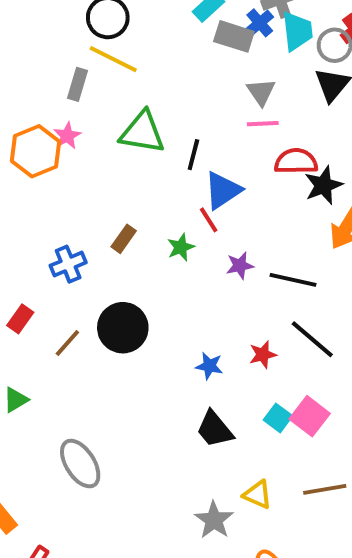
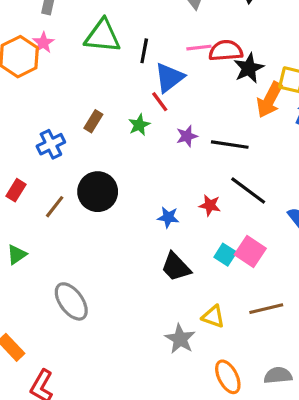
pink line: (263, 124) -> (199, 48), moved
red star: (263, 355) -> (210, 205), turned 30

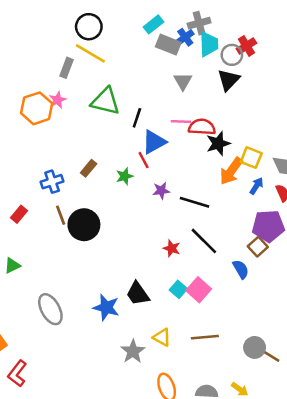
brown line: (55, 207) -> (61, 215), moved, turned -66
blue star: (168, 217) -> (106, 307), moved, size x1.5

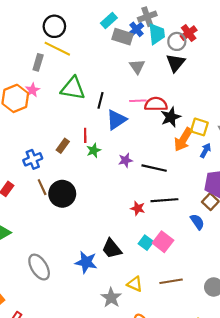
red line: (144, 160) -> (85, 135), moved, turned 32
black line: (204, 241) -> (164, 200), turned -45

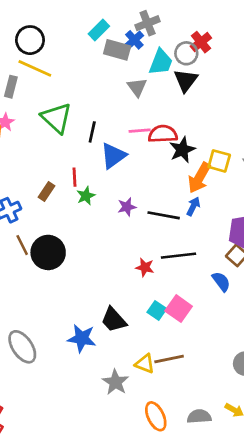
cyan trapezoid: (157, 34) -> (161, 62), moved, turned 30
green triangle: (73, 88) -> (57, 118), turned 35
blue arrow: (206, 150) -> (193, 206), moved
brown line: (171, 281) -> (169, 359), moved

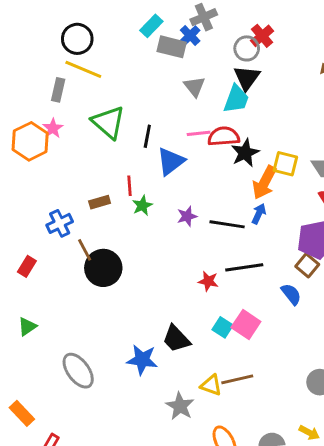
cyan trapezoid: (161, 62) -> (236, 99), moved
brown rectangle: (46, 191) -> (100, 202), turned 42
brown line: (22, 245) -> (85, 250), moved

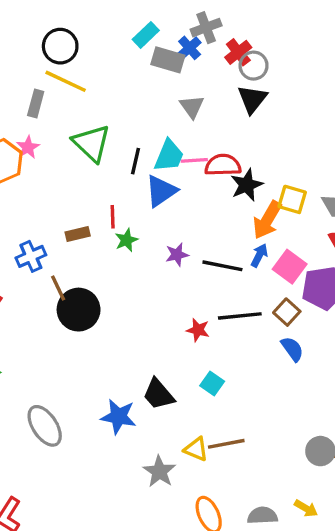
red cross: (262, 36) -> (238, 52), moved
cyan trapezoid: (236, 99) -> (169, 156), moved
brown square: (307, 265) -> (287, 312), moved
pink square: (246, 325) -> (290, 267), moved

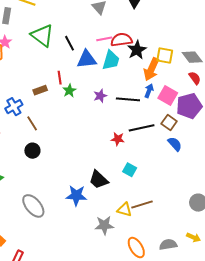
cyan trapezoid: (169, 156) -> (111, 60), moved
black line: (135, 161) -> (69, 43), turned -35
blue triangle: (161, 191) -> (87, 59), turned 35
black circle: (79, 310) -> (32, 151), moved, size x0.6
gray star: (159, 471) -> (104, 225), turned -30

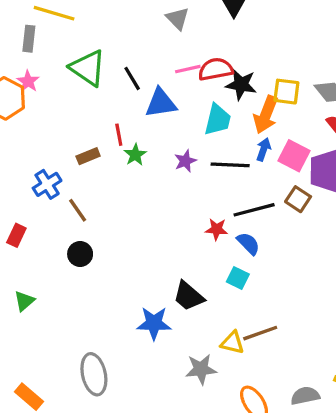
black star: (137, 50) -> (241, 85), turned -30
cyan trapezoid: (111, 60) -> (218, 120), moved
blue semicircle: (175, 144) -> (248, 244), moved
gray ellipse: (33, 206) -> (94, 374), moved, turned 30

